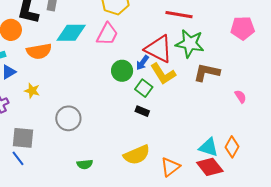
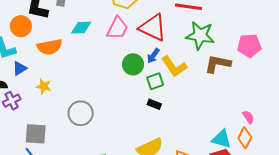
pink pentagon: (243, 28) -> (249, 46), moved
cyan diamond: (71, 33) -> (81, 28), size x0.7
red triangle: (159, 49) -> (153, 28), moved
green square: (144, 88) -> (155, 81), turned 36
pink semicircle: (241, 97) -> (248, 117), moved

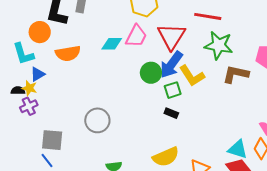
cyan diamond: (81, 28) -> (112, 44), moved
red triangle: (153, 28) -> (171, 36), turned 36
blue arrow: (153, 56) -> (171, 65), size x1.8
yellow star: (44, 86) -> (29, 88), moved

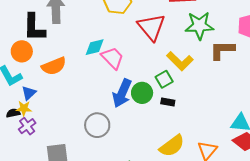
pink trapezoid: (136, 36) -> (112, 58), moved, turned -60
blue arrow: (171, 65) -> (122, 93), moved
green circle: (151, 73) -> (142, 93), moved

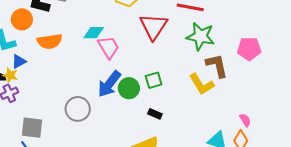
brown L-shape: (222, 50) -> (217, 66), turned 64
yellow L-shape: (180, 61) -> (202, 84), moved
black rectangle: (168, 102) -> (155, 114), moved

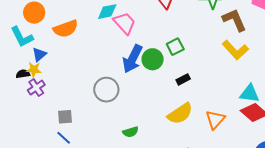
yellow L-shape: (202, 84) -> (235, 50), moved
black rectangle: (155, 114) -> (183, 79), turned -40
gray square: (32, 128) -> (65, 117), size x0.7

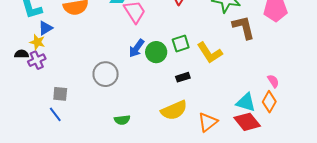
yellow L-shape: (235, 50) -> (210, 53), moved
blue arrow: (132, 59) -> (137, 48), size x0.7
black semicircle: (23, 74) -> (22, 54), moved

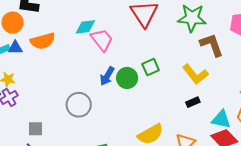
blue triangle: (45, 28) -> (15, 48), moved, turned 35
yellow L-shape: (210, 53) -> (195, 74), moved
black rectangle: (183, 77) -> (193, 102), moved

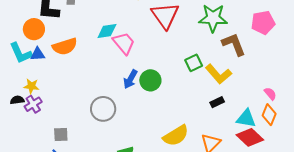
green square: (151, 67) -> (194, 63), moved

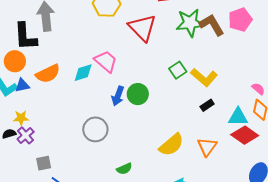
cyan diamond: (107, 31) -> (83, 73), moved
brown L-shape: (234, 44) -> (212, 25), moved
gray square: (61, 134) -> (44, 163), moved

